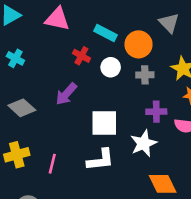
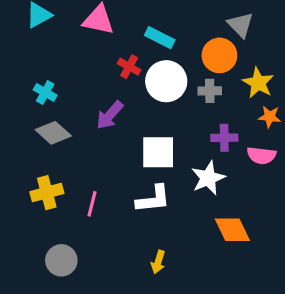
orange circle: (139, 44) -> (219, 55), moved
cyan cross: (15, 58) -> (45, 93), moved
white circle: (111, 67) -> (166, 81), size x1.6

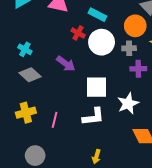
purple arrow: (110, 115) -> (66, 64), turned -96
purple cross: (224, 138) -> (138, 69), moved

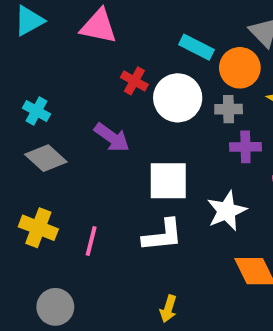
cyan rectangle: (97, 15) -> (197, 47), moved
yellow cross: (26, 113) -> (38, 228), turned 36

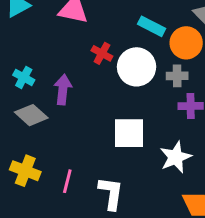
purple arrow: (112, 137) -> (63, 89), moved, turned -120
white L-shape: (163, 235) -> (111, 193), moved, turned -76

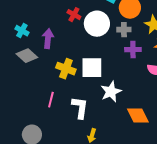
white star: (176, 157) -> (111, 92), moved
yellow cross: (25, 171) -> (66, 69), moved

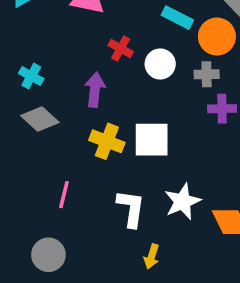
white circle: (97, 24) -> (160, 64), size x0.7
purple arrow: (48, 39) -> (95, 90), moved
white star: (111, 92) -> (183, 202), moved
pink line: (51, 100) -> (64, 195), moved

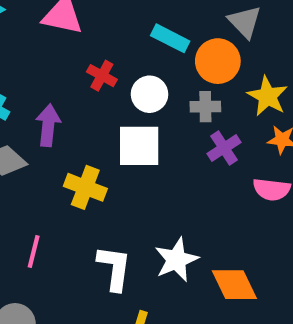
purple arrow: (95, 90) -> (48, 125), moved
purple cross: (222, 109) -> (224, 148), turned -32
white square: (152, 140) -> (139, 146), moved

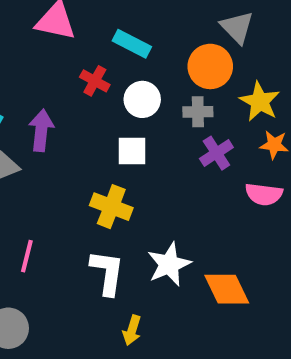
cyan rectangle: (170, 38) -> (132, 44), moved
white square: (139, 146) -> (132, 151), size x0.7
yellow cross: (85, 187) -> (111, 207), moved

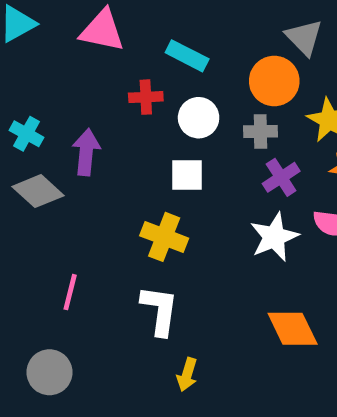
red cross: (95, 81) -> (146, 97), turned -32
white star: (169, 264) -> (274, 237), moved

